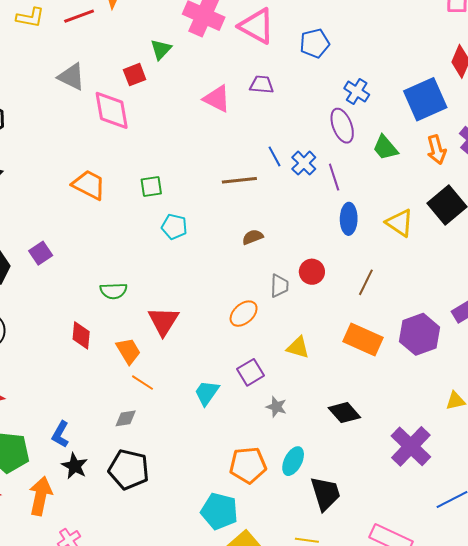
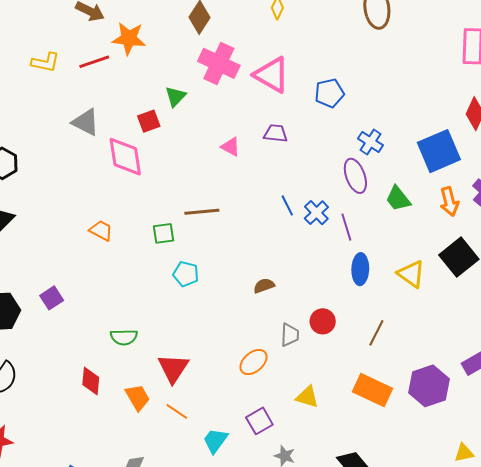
pink triangle: (217, 99) -> (231, 147), size x0.7
brown line: (239, 180) -> (202, 212), moved
orange trapezoid: (89, 185) -> (101, 231), size x0.7
orange line: (143, 383) -> (177, 411), moved

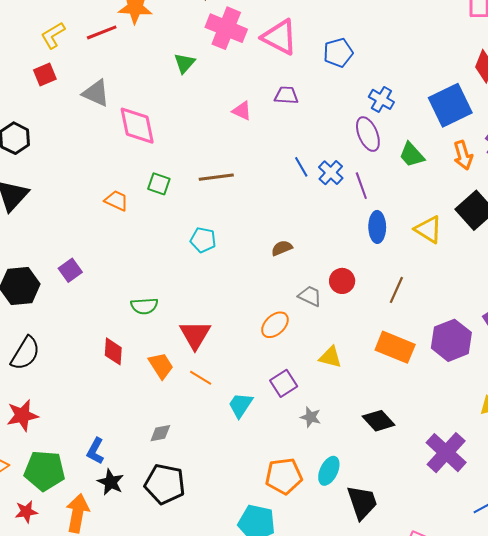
yellow L-shape: (45, 62) -> (53, 35), turned 140
red square: (149, 121) -> (45, 75), moved
green square: (163, 233) -> (159, 184), moved, turned 30
gray trapezoid: (290, 335) -> (310, 296), turned -65

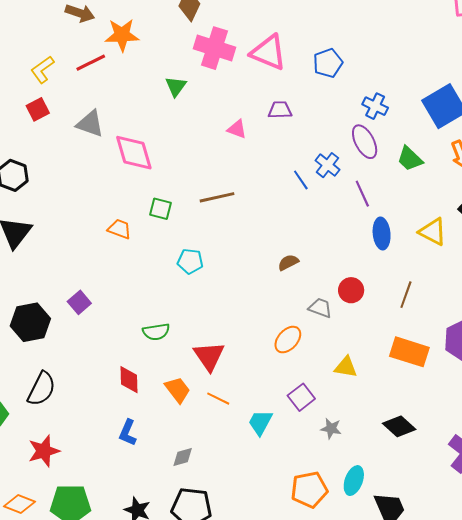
blue cross: (331, 173) -> (328, 165), moved
cyan pentagon: (203, 240) -> (190, 261), moved
blue L-shape: (95, 451) -> (128, 433), moved

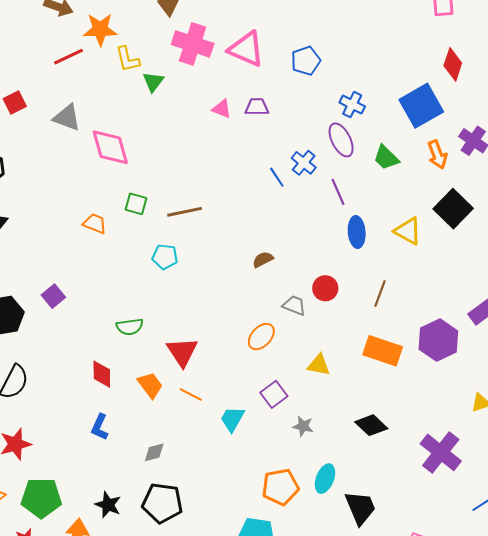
yellow L-shape: (42, 70) -> (128, 59), moved, turned -68
pink triangle: (237, 129) -> (222, 109), moved
brown line: (217, 197) -> (185, 212), moved

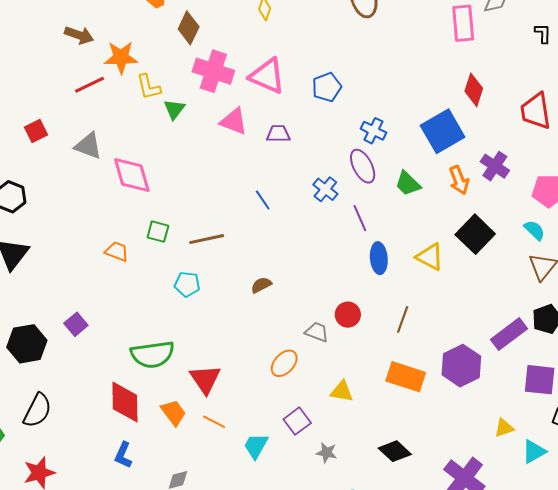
pink triangle: (222, 109) -> (234, 121), moved, size x1.4
blue line: (277, 177) -> (263, 200), moved
brown semicircle: (263, 260) -> (261, 285), moved
green semicircle: (130, 327) -> (152, 354), size x1.6
red diamond: (102, 374) -> (125, 402), size x1.5

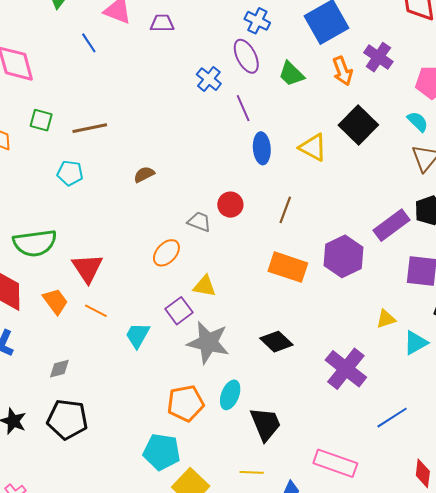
blue line: (263, 200) -> (89, 43), moved
yellow triangle: (342, 391) -> (205, 286), moved
gray star: (327, 453) -> (208, 342), size x2.0

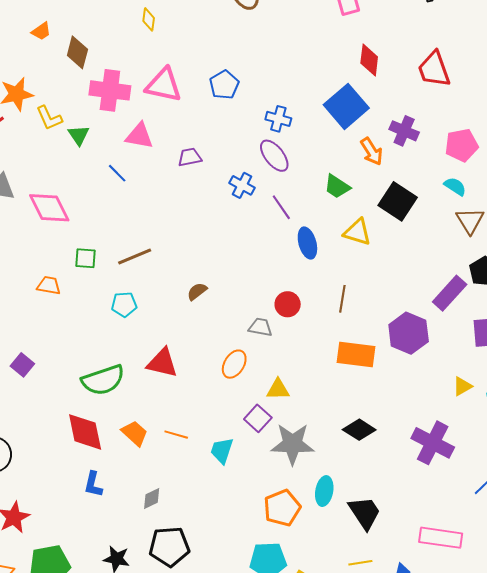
purple trapezoid: (162, 23) -> (190, 157), moved
green trapezoid: (291, 74) -> (337, 186), moved
red triangle: (87, 268) -> (162, 363), moved, turned -32

